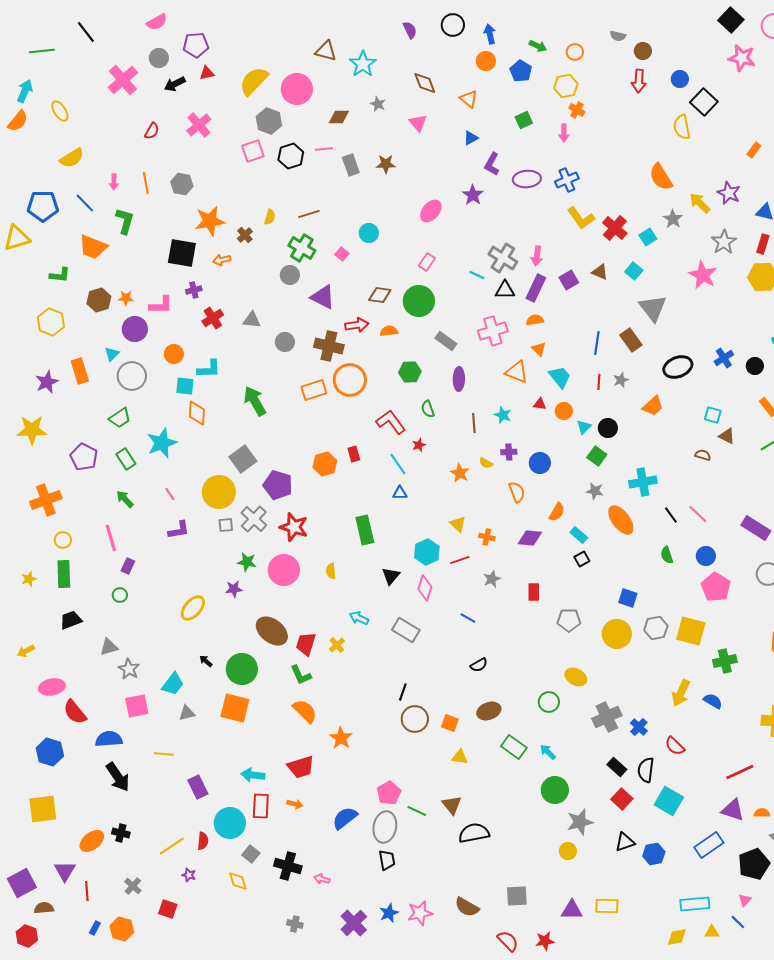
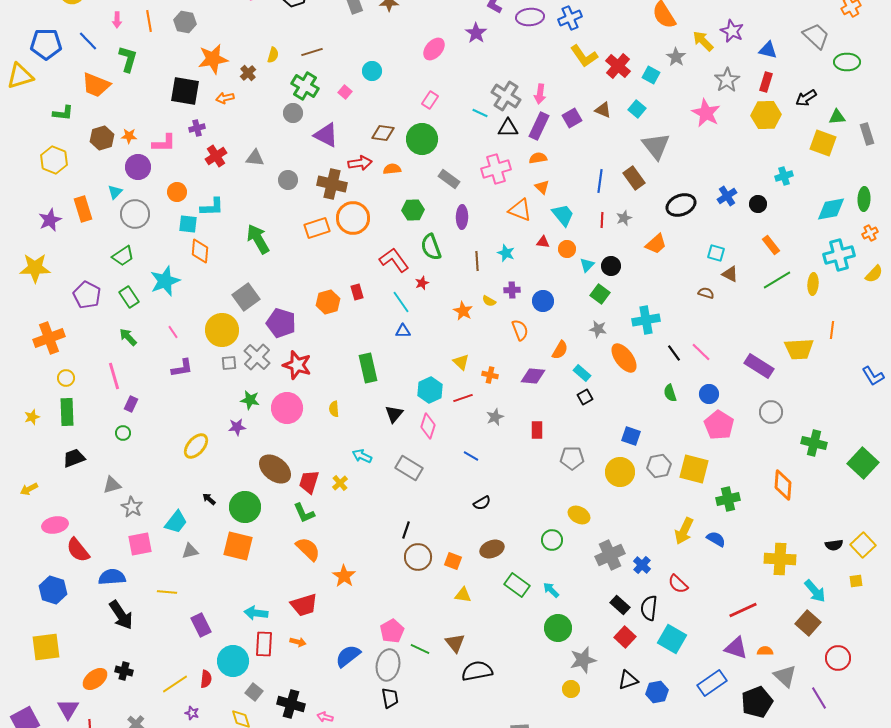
cyan square: (648, 237) -> (651, 75), turned -30
green semicircle: (428, 409) -> (431, 247), size x1.5

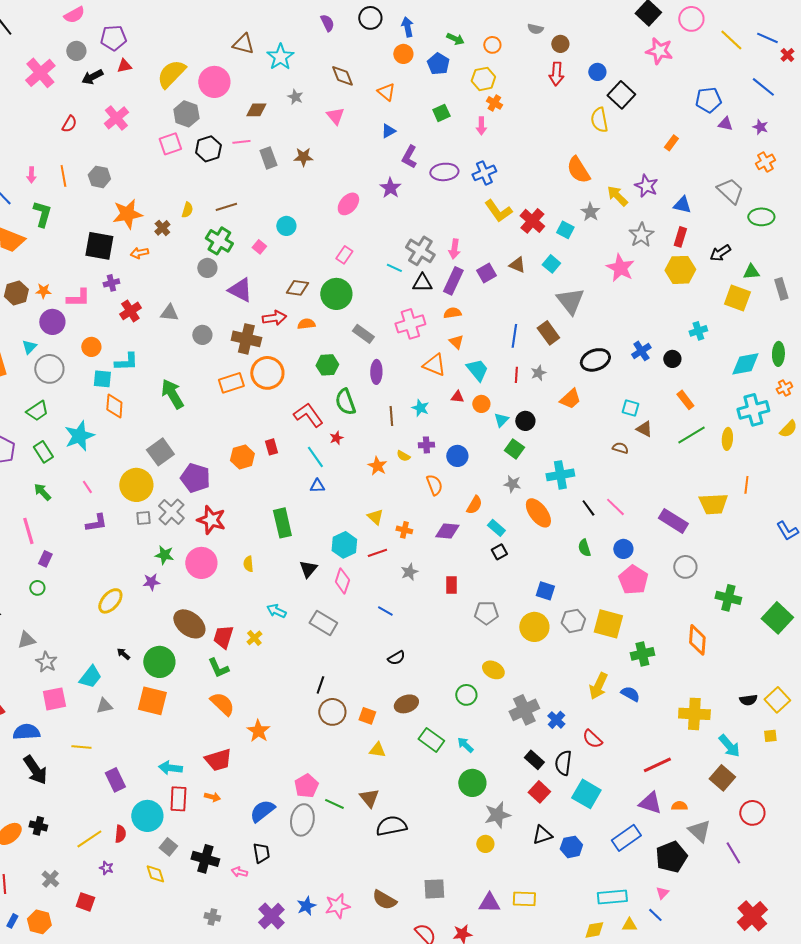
black trapezoid: (390, 698) -> (261, 853), moved

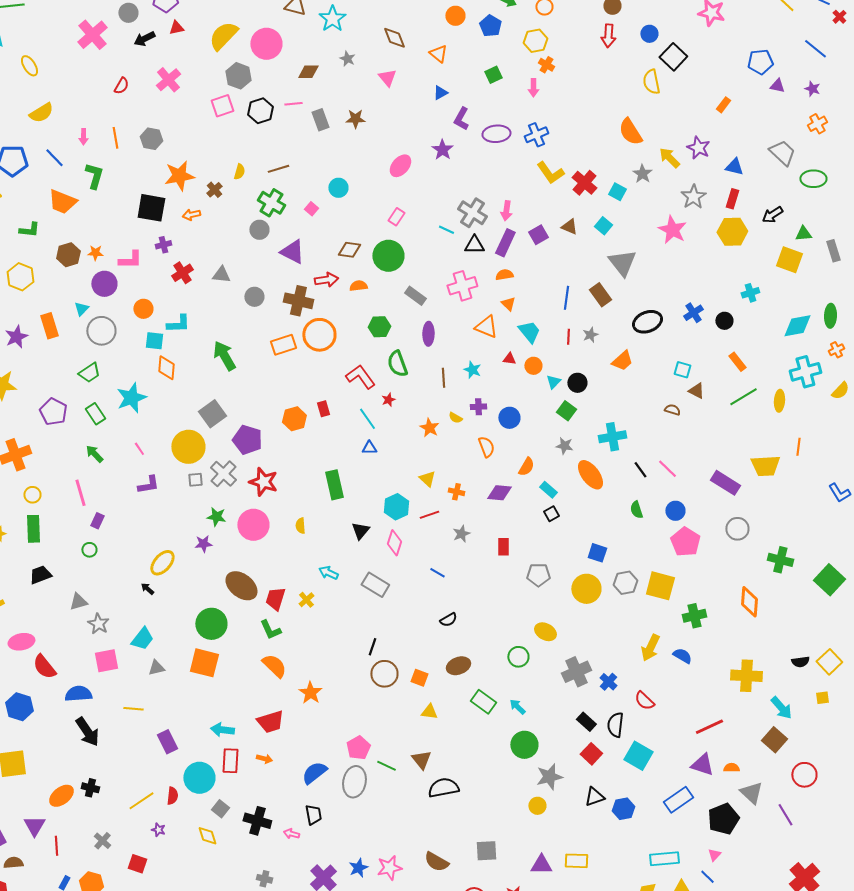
black arrow: (123, 654) -> (147, 589), moved

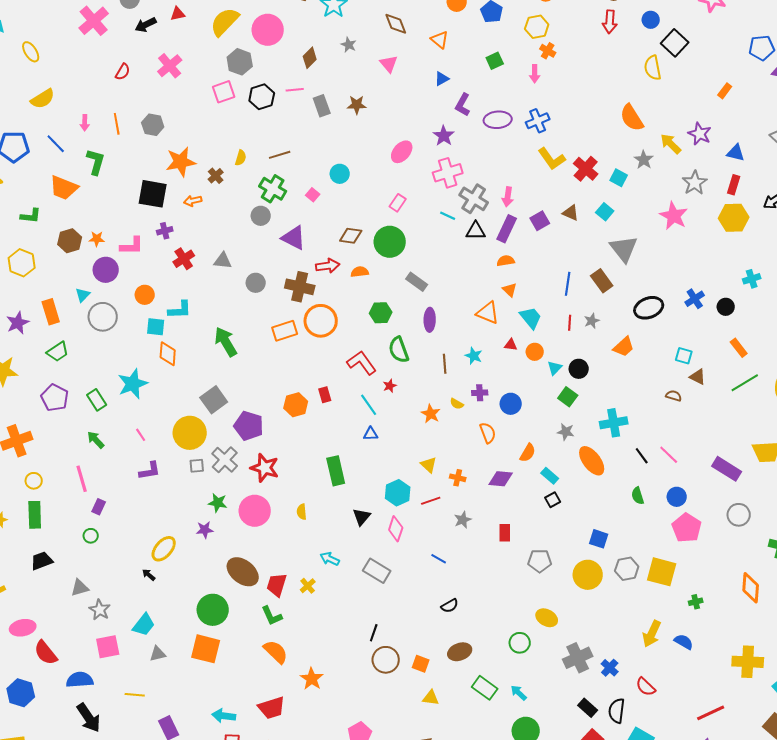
brown diamond: (308, 72) -> (310, 58), turned -45
pink cross: (462, 286) -> (448, 173), moved
green trapezoid: (89, 373) -> (58, 352), moved
green cross: (694, 616) -> (696, 602), size x0.6

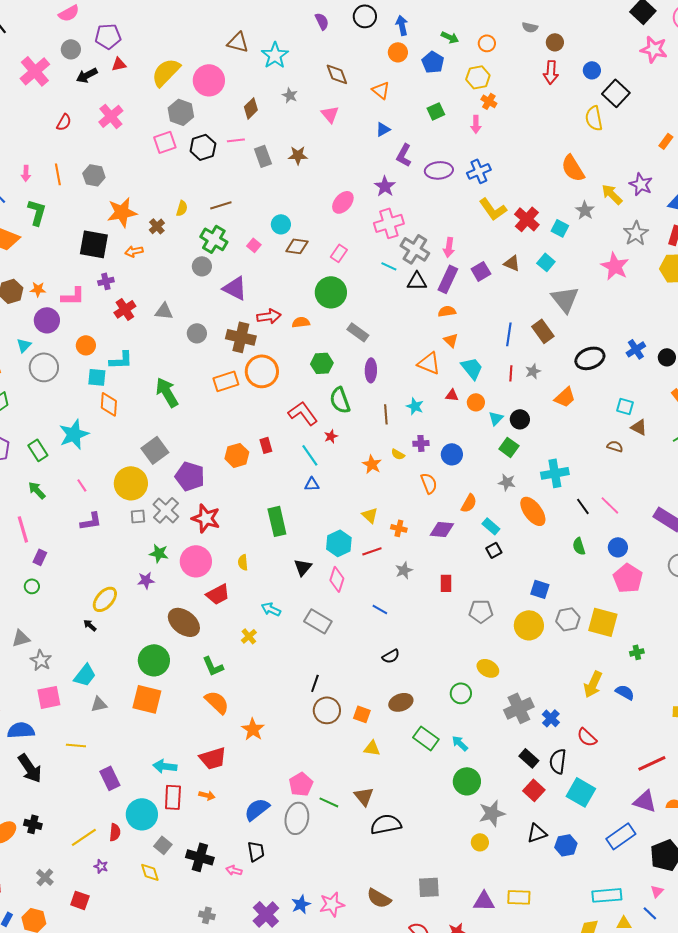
brown diamond: (351, 236) -> (297, 246), moved
red trapezoid: (277, 585) -> (218, 594), moved, turned -135

